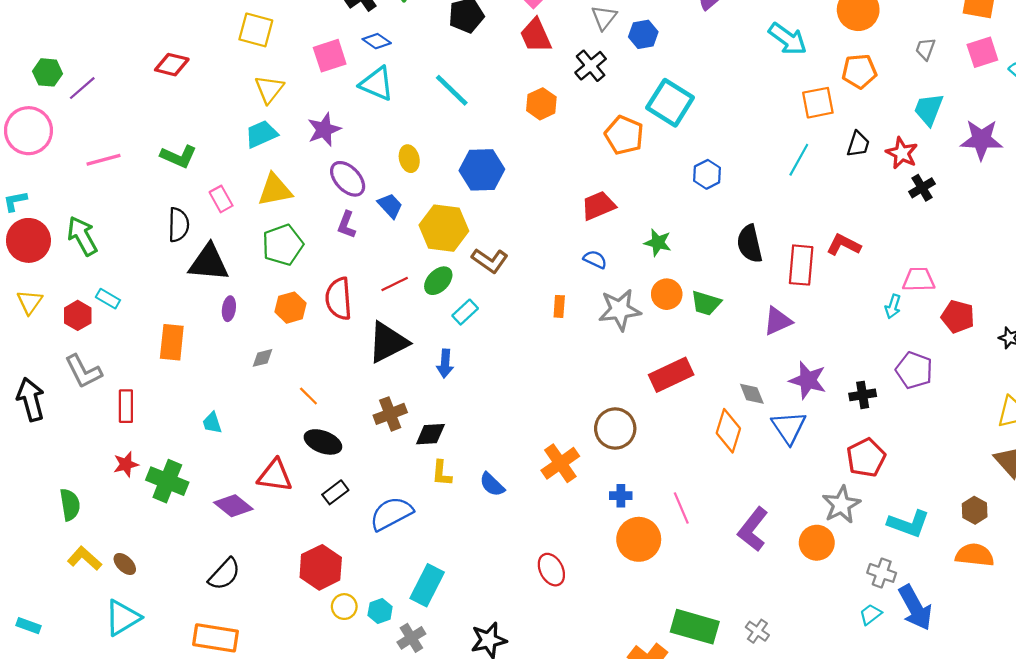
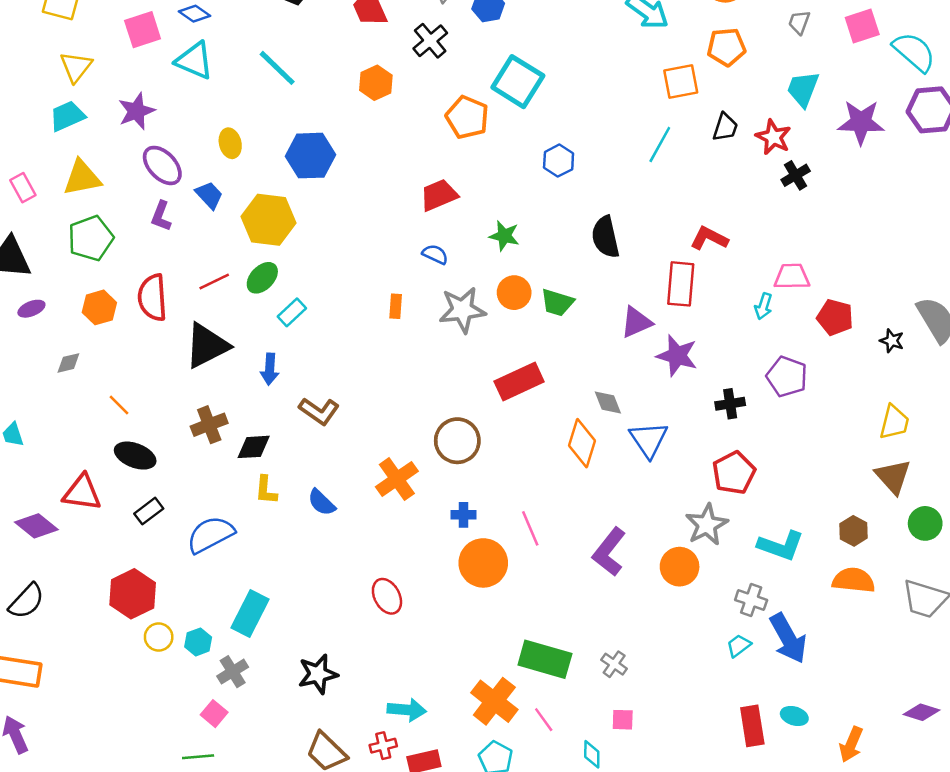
brown L-shape: (490, 261) -> (319, 411), moved
red rectangle: (801, 265) -> (681, 284), moved
purple ellipse: (229, 309) -> (31, 309), turned 60
purple star: (808, 380) -> (677, 356), moved

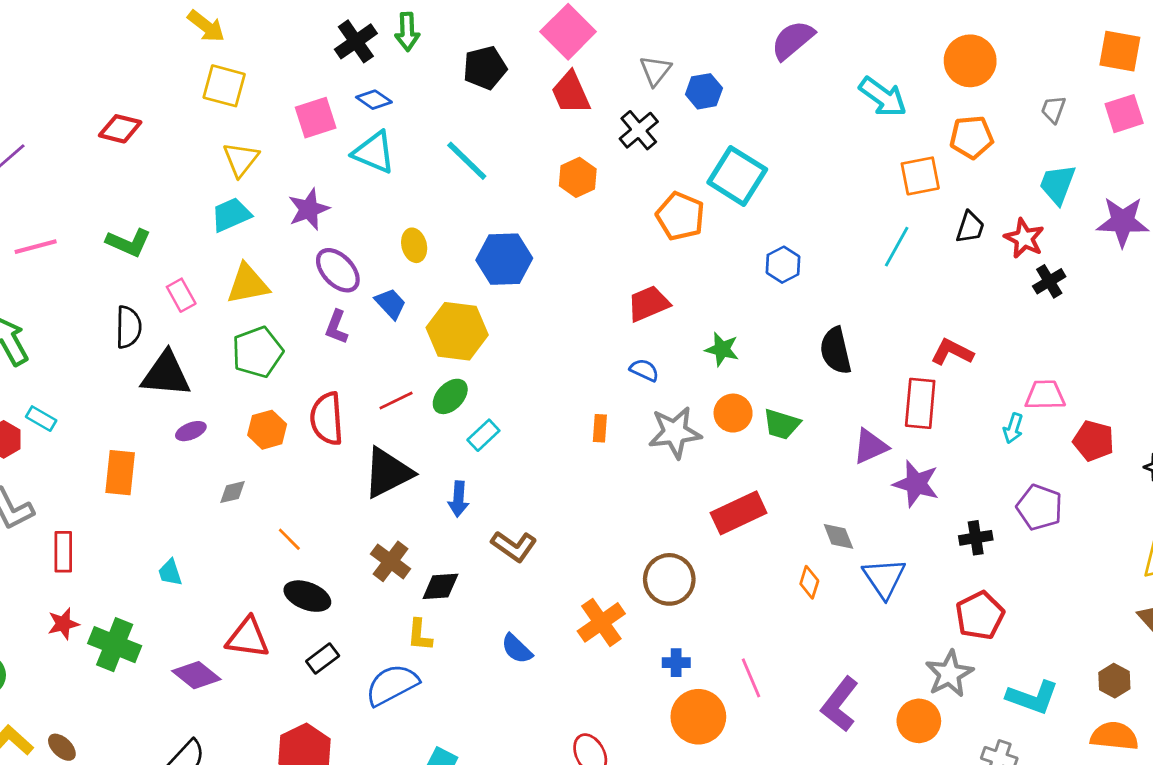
brown cross: (209, 425) -> (391, 561), turned -32
orange diamond: (582, 443) -> (809, 582), size x0.6
yellow L-shape: (266, 490) -> (420, 635), moved

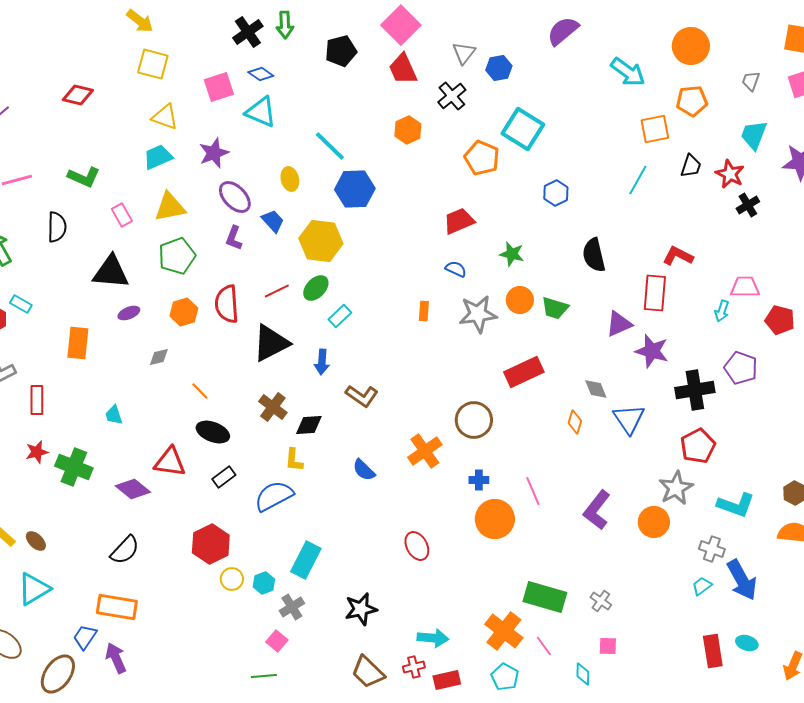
yellow triangle: (241, 159) -> (165, 117), turned -48
cyan line: (467, 161) -> (330, 146), moved
black semicircle: (128, 327) -> (57, 227), moved
black cross: (976, 538) -> (695, 390), size x1.6

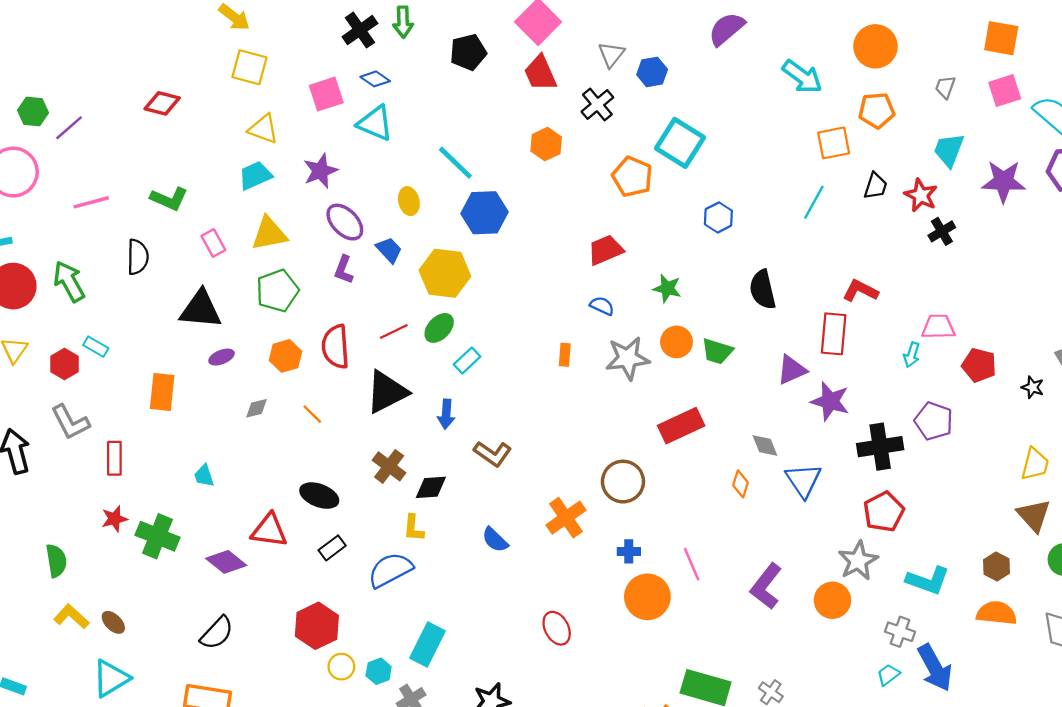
orange line: (200, 391) -> (312, 414), moved

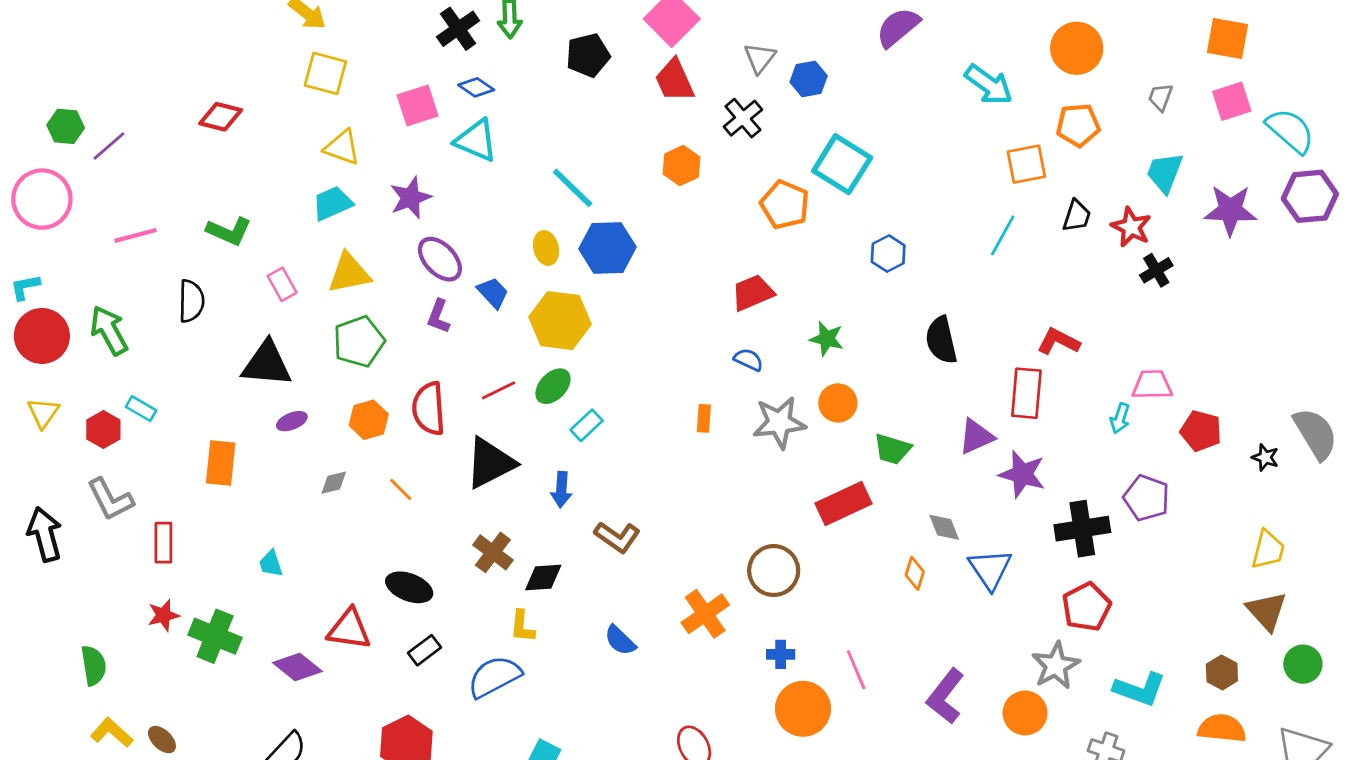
yellow ellipse: (409, 201) -> (546, 248), moved
green trapezoid: (717, 351) -> (892, 449), moved

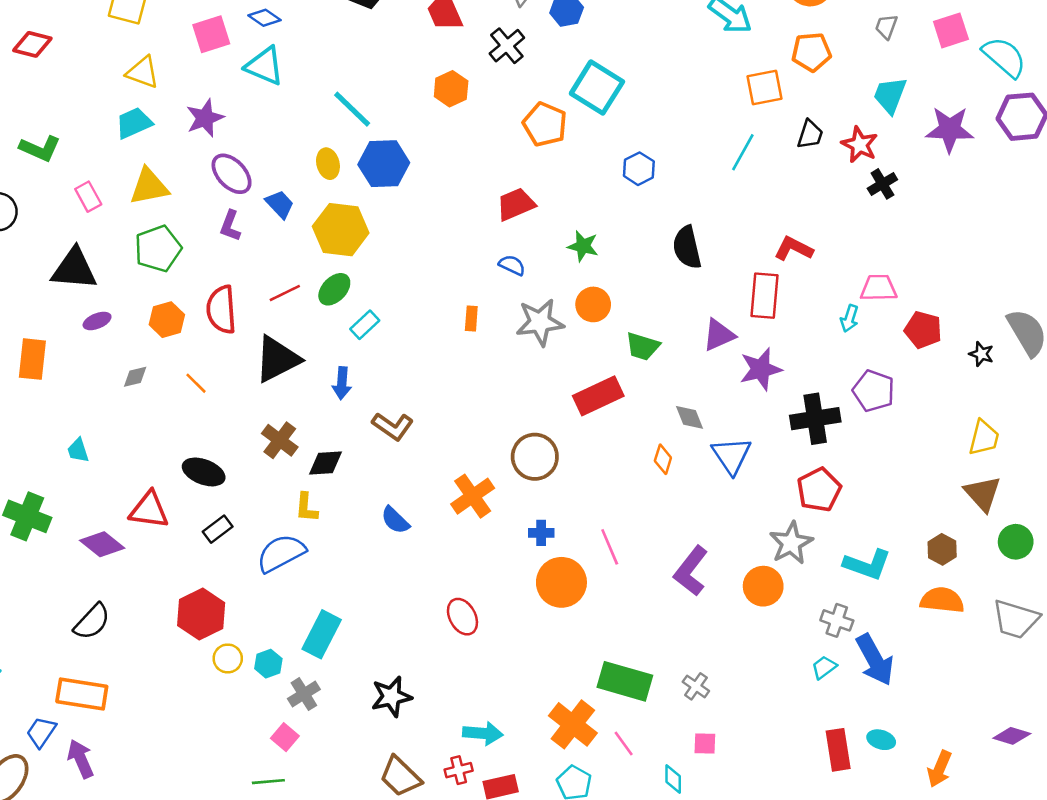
purple star: (1022, 474) -> (761, 369), turned -30

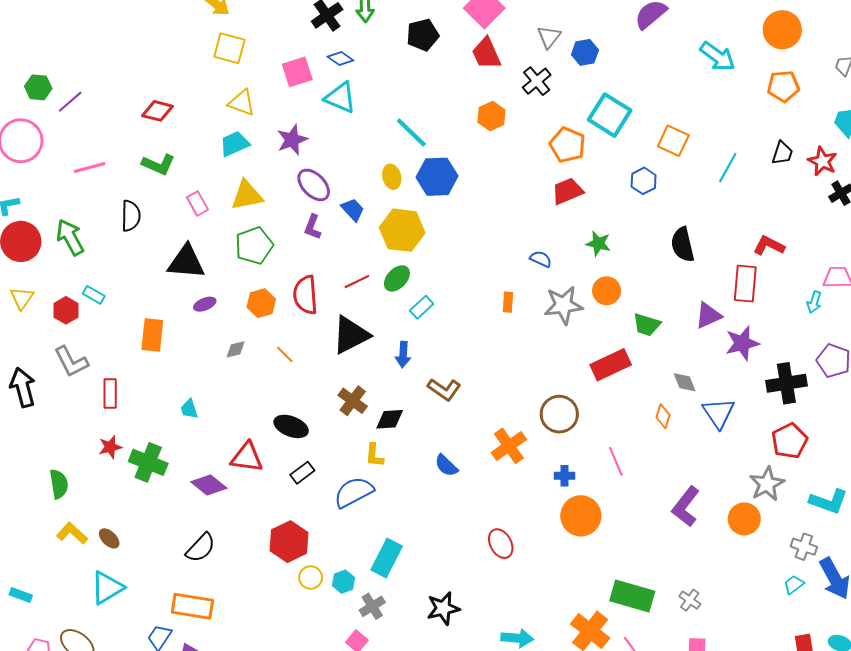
red diamond: (32, 44) -> (157, 111), moved
orange square: (764, 88) -> (673, 141), moved, turned 36
red trapezoid: (516, 204) -> (568, 191), moved
pink line: (610, 547) -> (616, 461), moved

